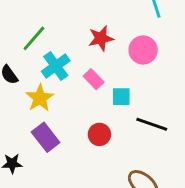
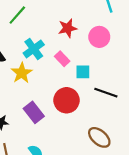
green line: (34, 38) -> (17, 15), moved
red circle: (99, 134) -> (66, 100), size x1.5
purple rectangle: (46, 137) -> (34, 112), moved

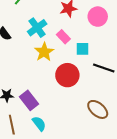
yellow star: (22, 73) -> (44, 52), moved
purple rectangle: (34, 112) -> (29, 100), moved

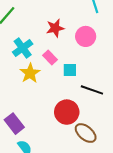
red circle: (67, 75) -> (67, 112), moved

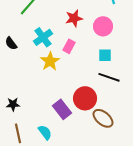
pink rectangle: (50, 57) -> (69, 46), turned 72
cyan square: (70, 70) -> (105, 55), moved
purple rectangle: (14, 124) -> (62, 109), moved

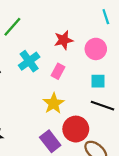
yellow star: (50, 61) -> (54, 103), moved

